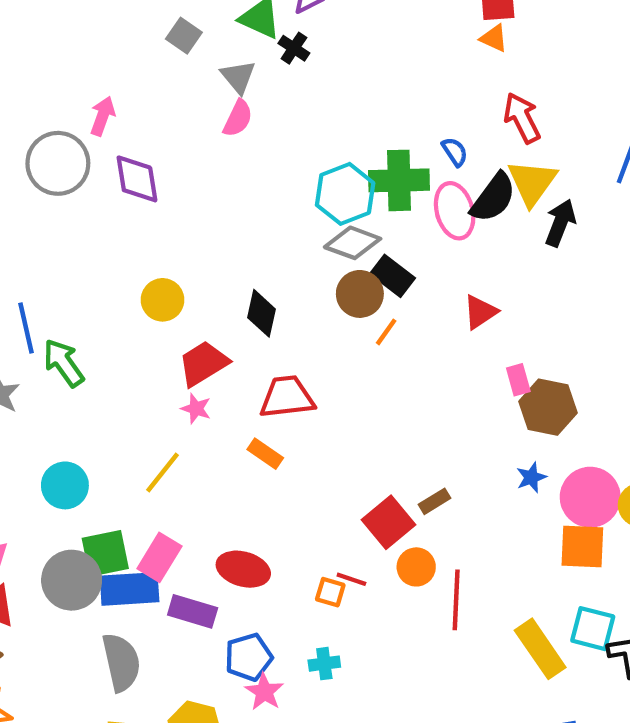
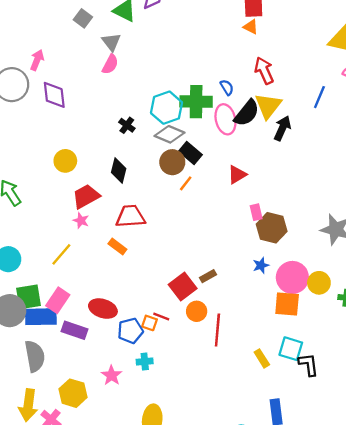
black cross: (294, 48) -> (127, 125), moved
yellow rectangle: (540, 649) -> (262, 358), size x0.6
blue pentagon: (249, 657) -> (130, 331), moved

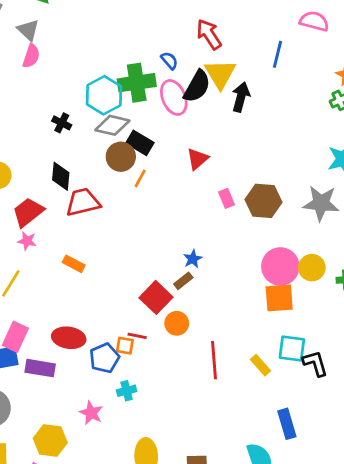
red trapezoid: (130, 216) -> (83, 202), moved
brown hexagon: (272, 228) -> (263, 201), moved
blue star: (261, 265) -> (193, 259), moved
red line: (217, 330) -> (214, 360), moved

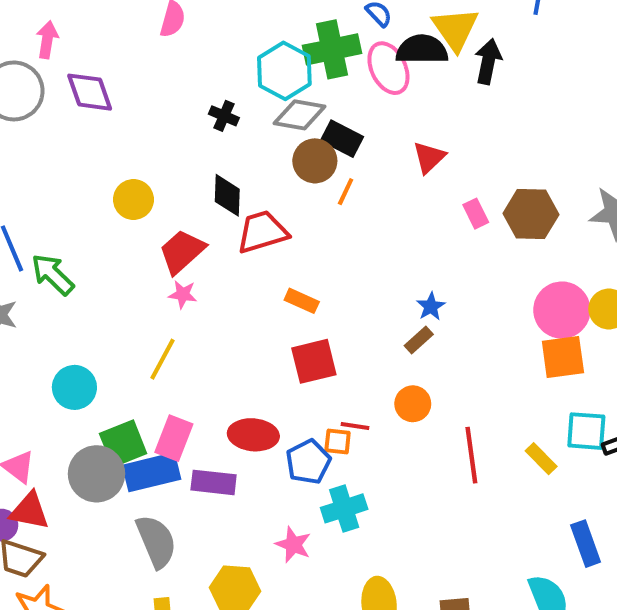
black semicircle: (197, 86) -> (422, 50), turned -116
orange rectangle: (74, 264) -> (302, 301), moved
red square: (156, 297) -> (314, 361), moved, turned 36
cyan cross: (127, 391) -> (344, 508), size x1.5

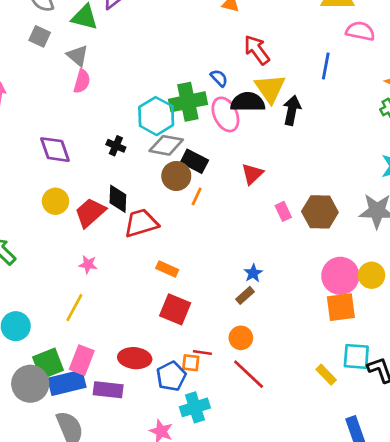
purple diamond: (90, 92) -> (55, 150), moved
red trapezoid: (182, 251) -> (90, 213), moved
red square: (314, 361) -> (175, 309), turned 36
red line: (471, 455) -> (249, 374), moved, turned -39

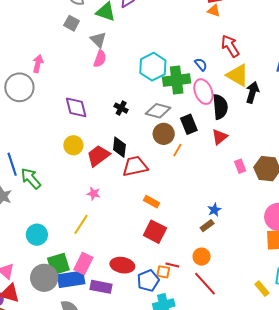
yellow triangle: (270, 88) -> (238, 75), turned -30
black semicircle: (248, 102) -> (220, 107), moved, turned 80
cyan hexagon: (156, 116) -> (153, 67), moved
black rectangle: (194, 161) -> (189, 124), moved, turned 36

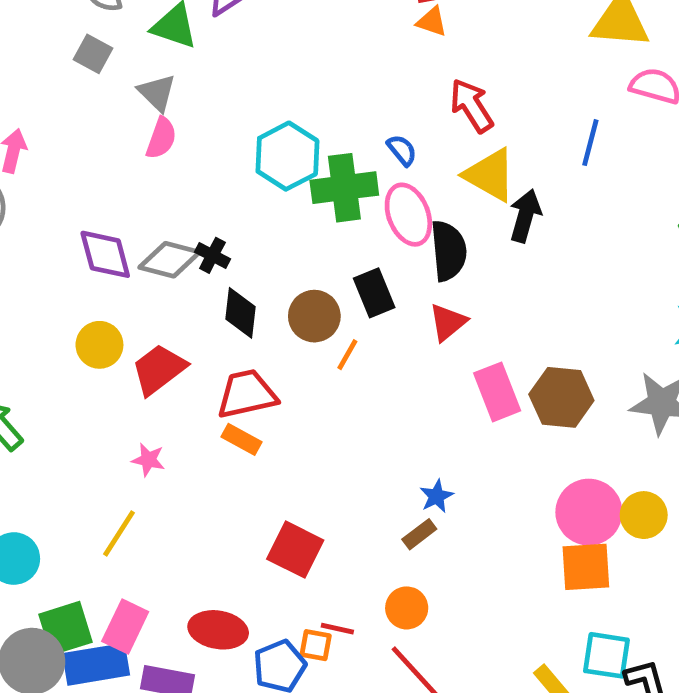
gray diamond: (158, 111) -> (170, 260), moved
black diamond: (119, 147) -> (240, 313), moved
pink rectangle: (240, 166) -> (497, 392), size x1.6
orange rectangle: (151, 202) -> (242, 439), moved

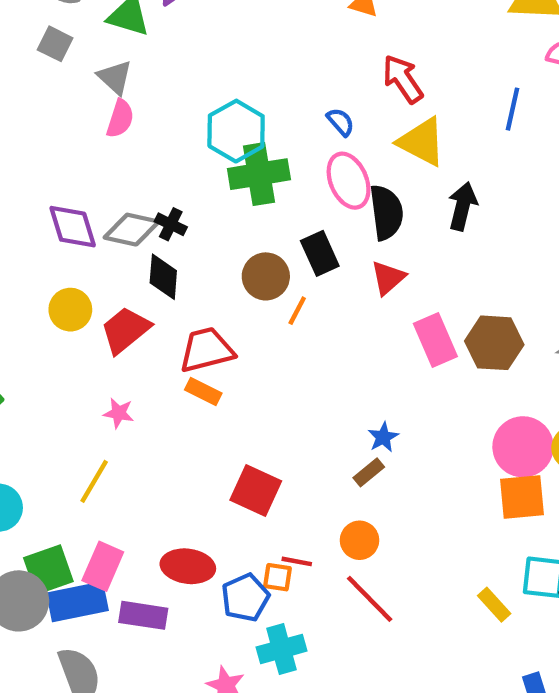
green cross: (344, 188) -> (259, 174), moved
black arrow: (525, 216) -> (463, 206), moved
black diamond: (240, 313) -> (163, 277), moved

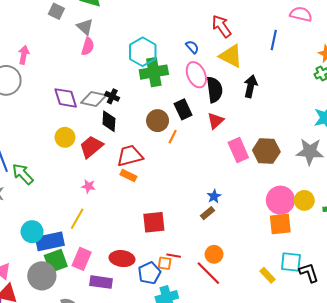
red square: (256, 490) -> (154, 222), turned -30
orange circle: (360, 540) -> (214, 254), moved
blue rectangle: (77, 602) -> (50, 241), moved

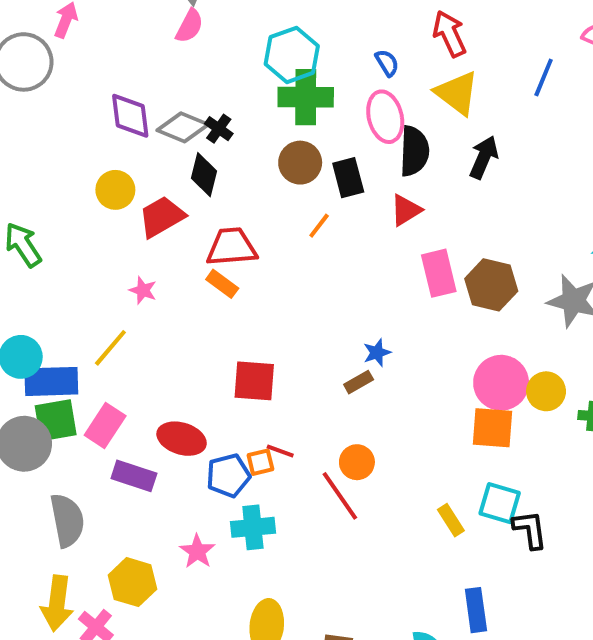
brown circle: (158, 121) -> (300, 163), moved
orange square: (165, 263) -> (260, 462), turned -32

